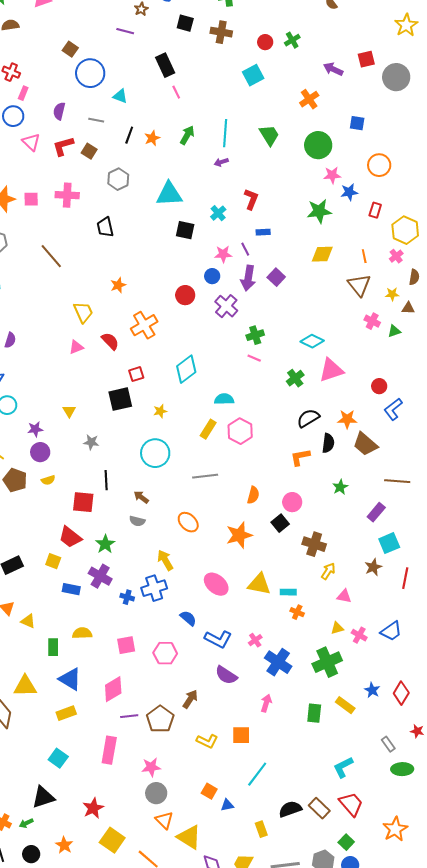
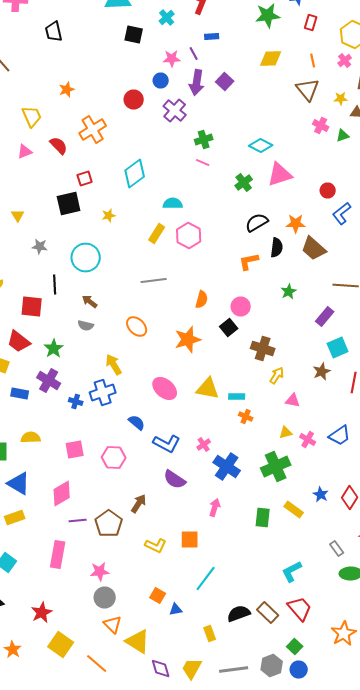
red rectangle: (375, 210) -> (311, 22), moved
cyan circle: (155, 453) -> (86, 258), moved

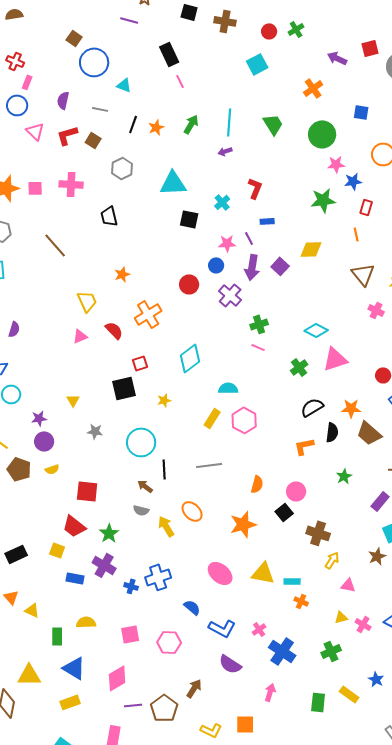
yellow diamond: (271, 58) -> (311, 249), moved
orange line: (313, 60) -> (356, 234), moved
black line: (55, 284) -> (164, 469), moved
yellow arrow: (114, 364) -> (166, 526), moved
green cross: (276, 466) -> (331, 651), size x0.7

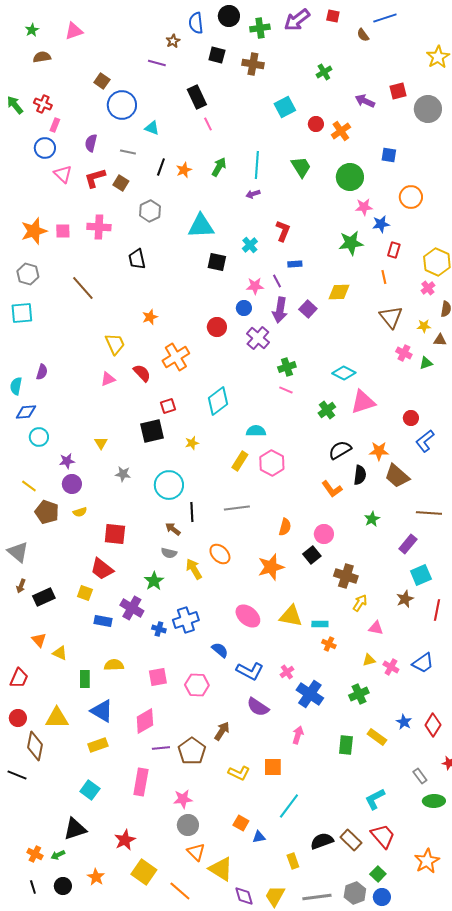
red circle: (269, 31) -> (316, 124), moved
orange L-shape: (304, 446) -> (332, 489), turned -115
green star: (109, 533) -> (154, 581), moved

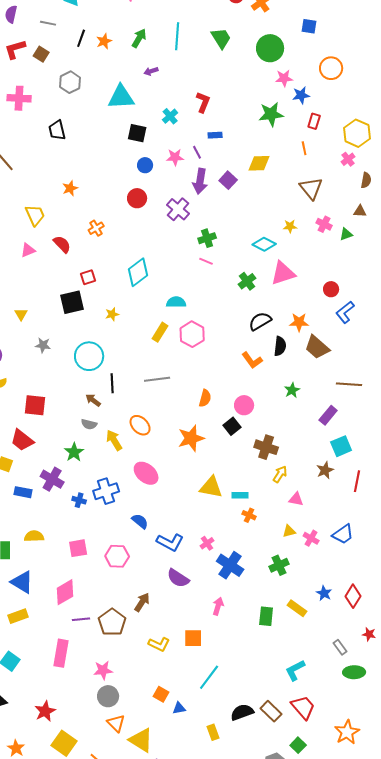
purple arrow: (253, 194) -> (151, 71), moved
blue circle: (244, 308) -> (145, 165), moved
yellow star: (424, 326) -> (290, 226), moved
orange cross: (176, 357) -> (96, 228), size x0.6
pink ellipse: (248, 616) -> (146, 473), moved

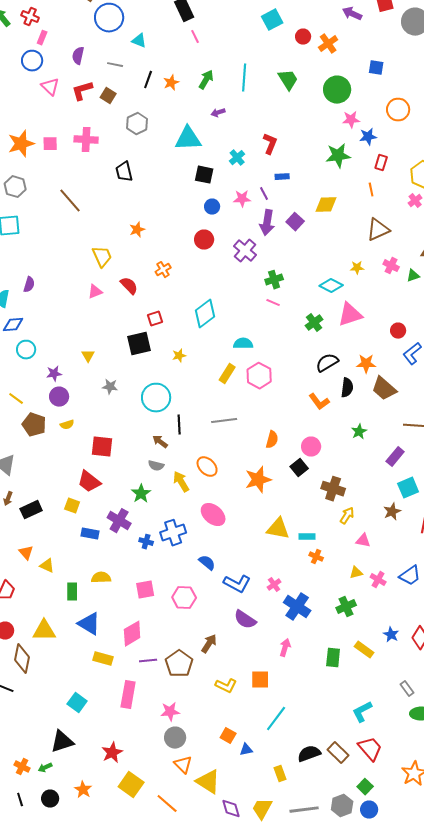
brown triangle: (311, 188) -> (378, 230), turned 45
yellow rectangle: (18, 616) -> (103, 659), moved, turned 36

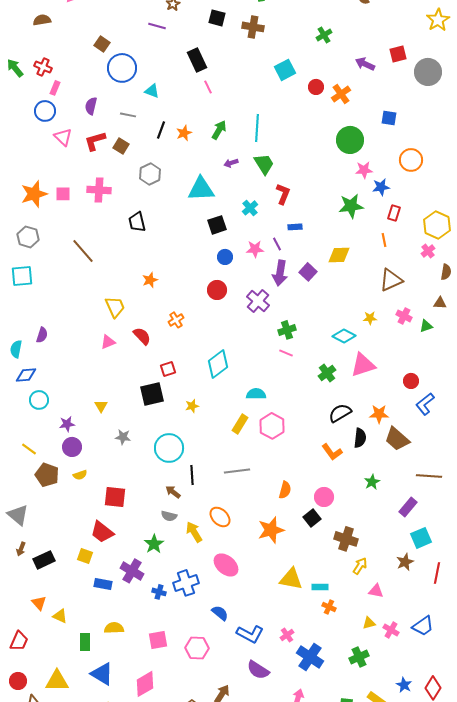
green trapezoid: (288, 80) -> (264, 164), moved
black square: (204, 175) -> (217, 225), turned -30

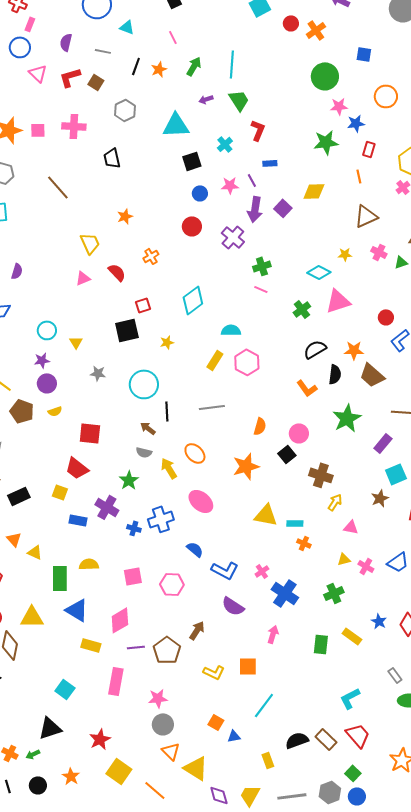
pink line: (208, 87) -> (173, 37), moved
cyan circle: (39, 400) -> (47, 330), moved
green star: (372, 482) -> (347, 418), size x1.8
green rectangle: (85, 642) -> (60, 578), size x1.4

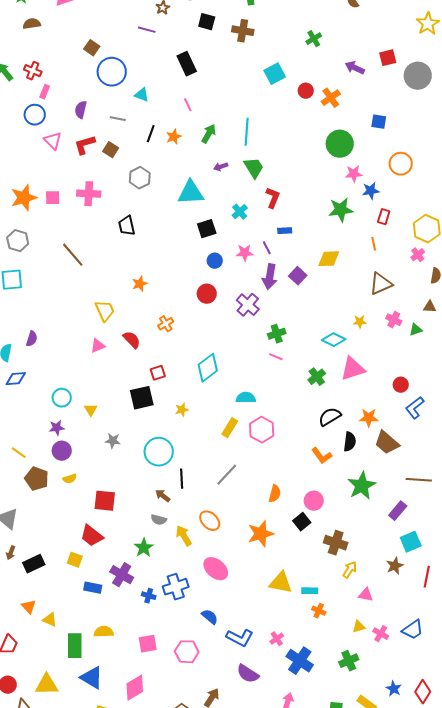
gray line: (212, 407) -> (227, 475), turned -40

